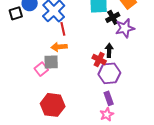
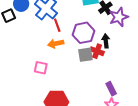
gray square: (51, 62) -> (85, 55), moved
pink square: (41, 69) -> (41, 68), turned -32
purple hexagon: (109, 73) -> (84, 33), moved

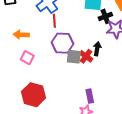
purple hexagon: (84, 33) -> (63, 43), moved
orange arrow: (56, 44) -> (21, 35), moved

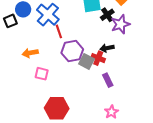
black arrow: (97, 49) -> (107, 48), turned -96
gray square: (74, 57) -> (87, 61), turned 35
purple rectangle: (90, 96) -> (108, 80), moved

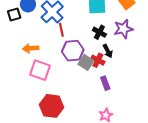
black cross: (107, 15) -> (99, 32), moved, turned -32
black arrow: (107, 48) -> (108, 51), turned -112
pink square: (42, 74) -> (40, 70), size x1.5

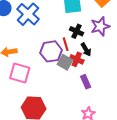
red line: (61, 30) -> (66, 44), moved

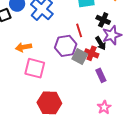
purple star: (100, 26) -> (112, 35), moved
black cross: (77, 31) -> (103, 20), moved
red line: (66, 44) -> (79, 30), moved

